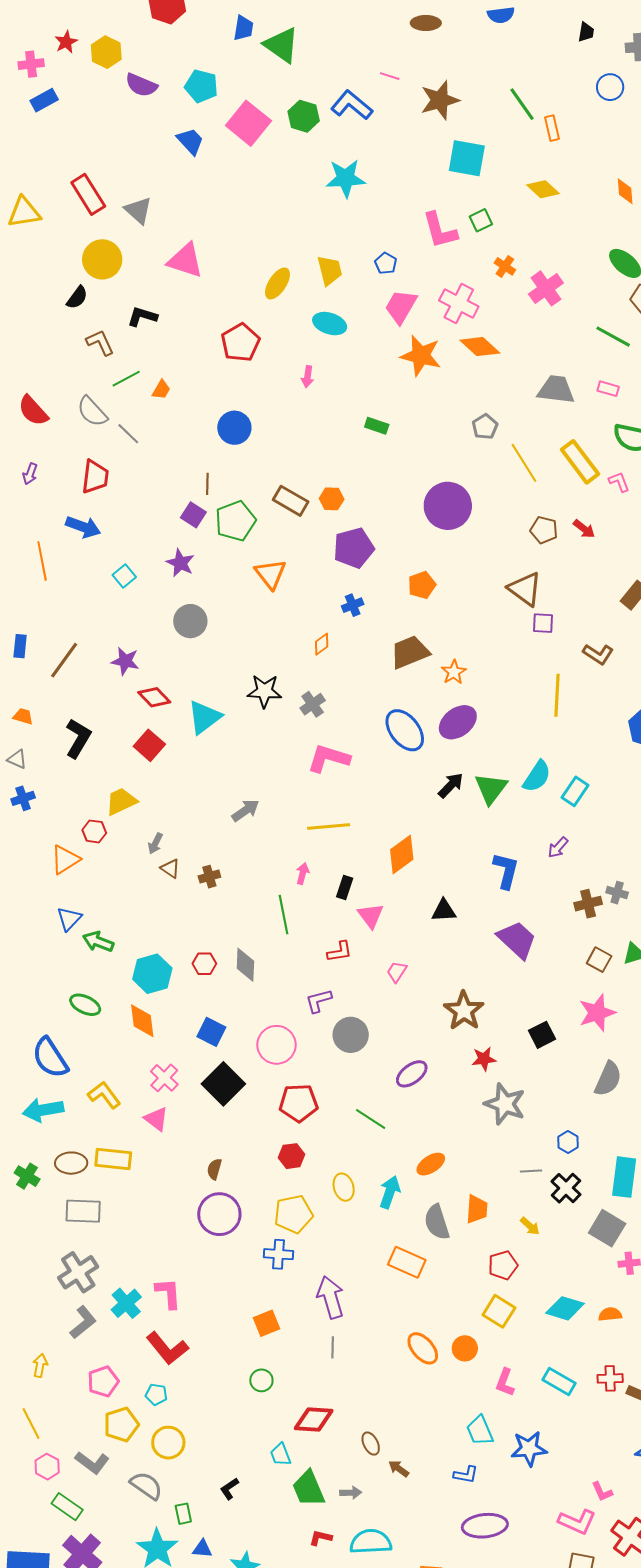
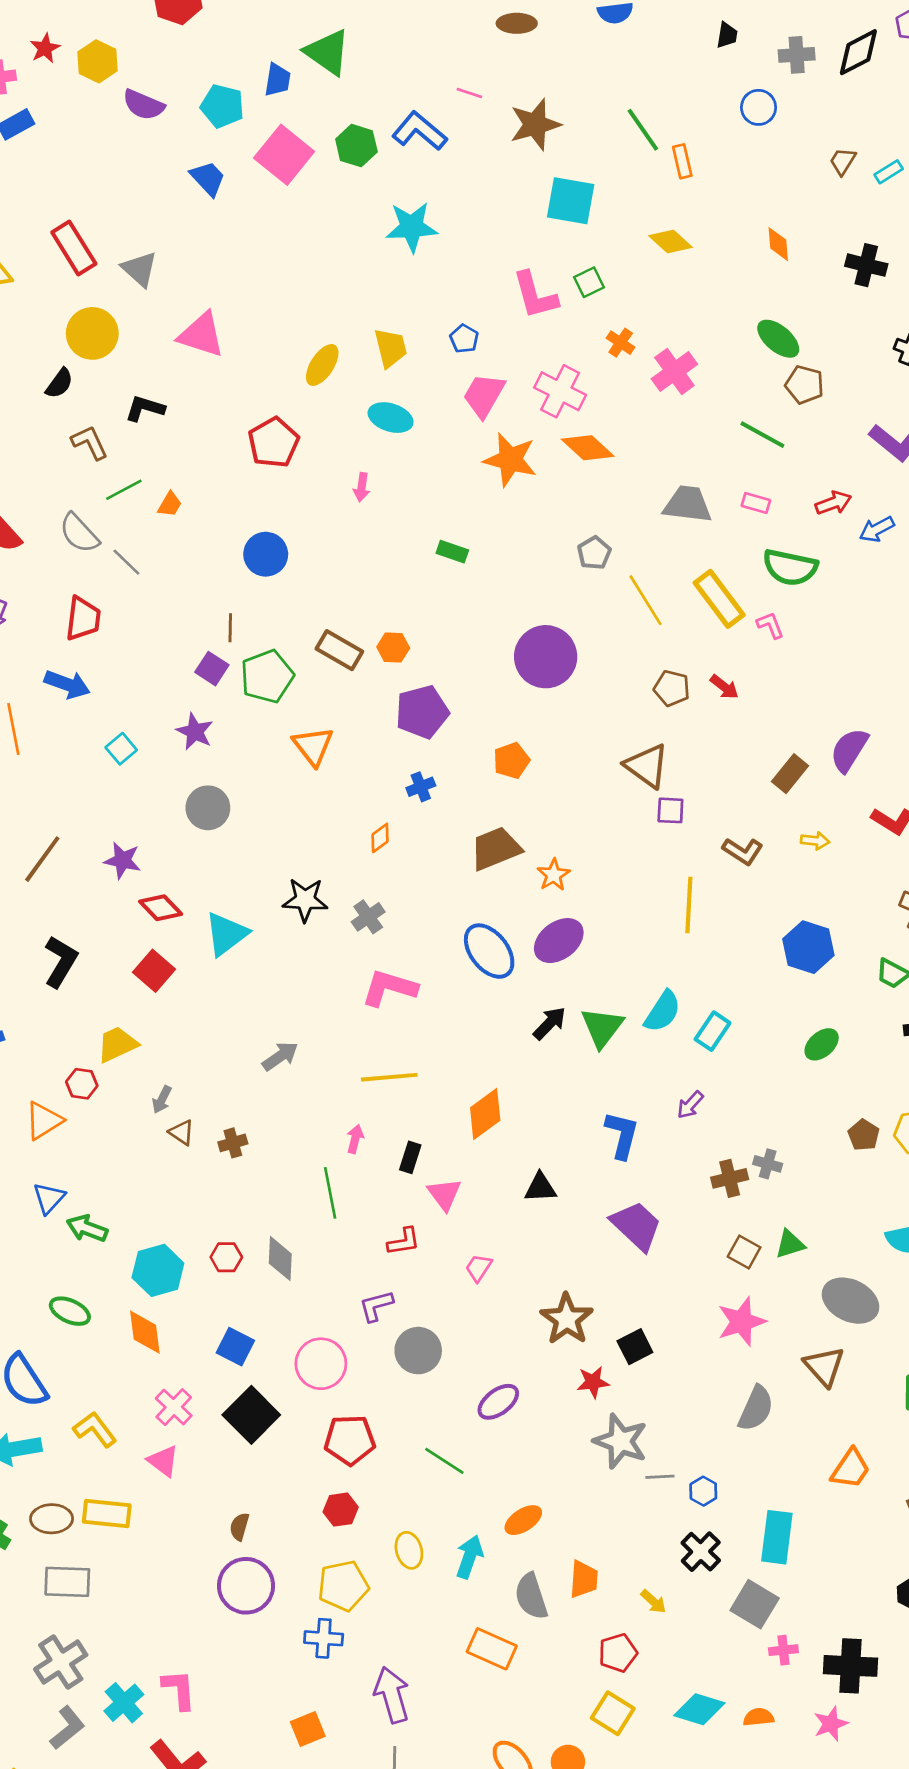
blue trapezoid: (243, 28) -> (278, 80), moved
black square: (542, 1035) -> (635, 1347), moved
gray line: (531, 1171) -> (660, 1477), moved

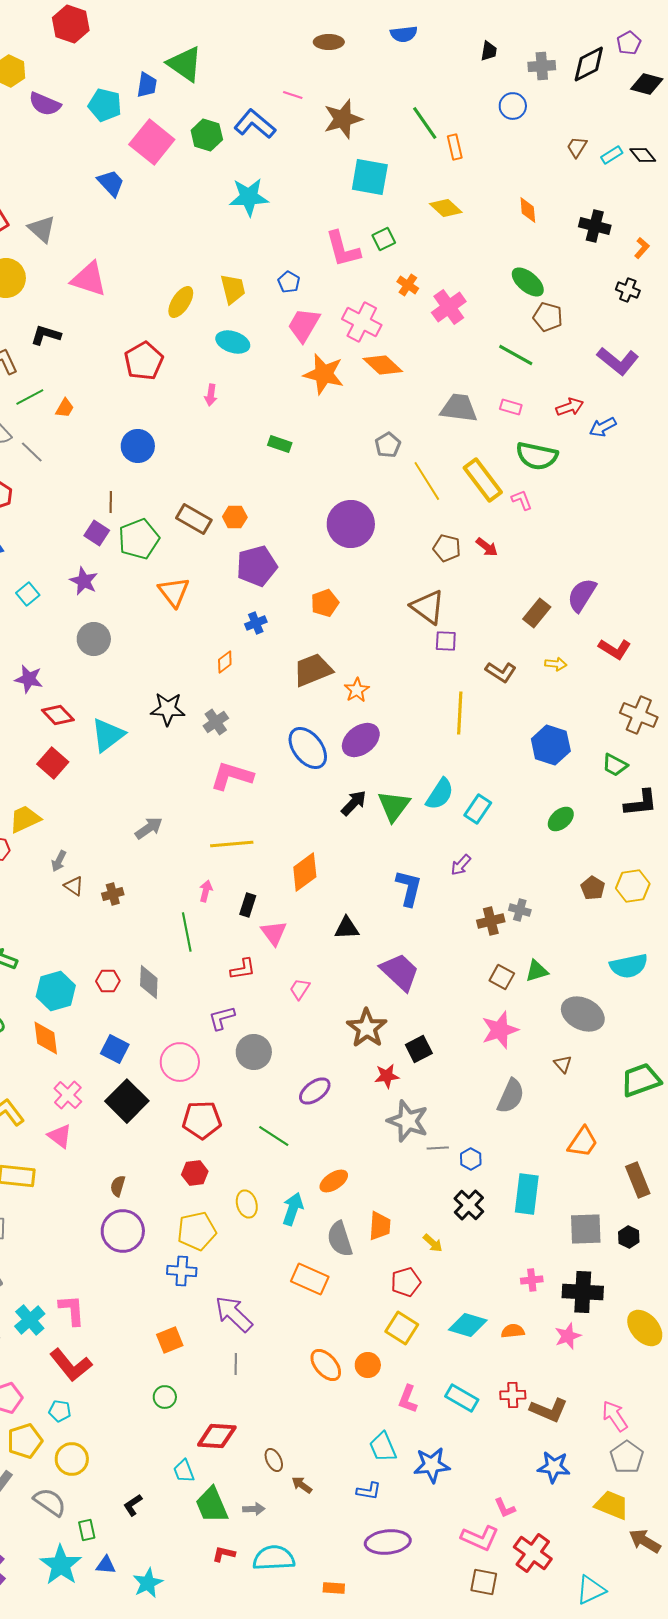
blue trapezoid: (208, 178) -> (111, 183), moved
purple trapezoid: (636, 1226) -> (400, 972), moved
brown triangle: (824, 1366) -> (563, 1064), size x0.6
gray square: (755, 1604) -> (586, 1229), moved, turned -33
purple arrow: (392, 1695) -> (234, 1314), turned -30

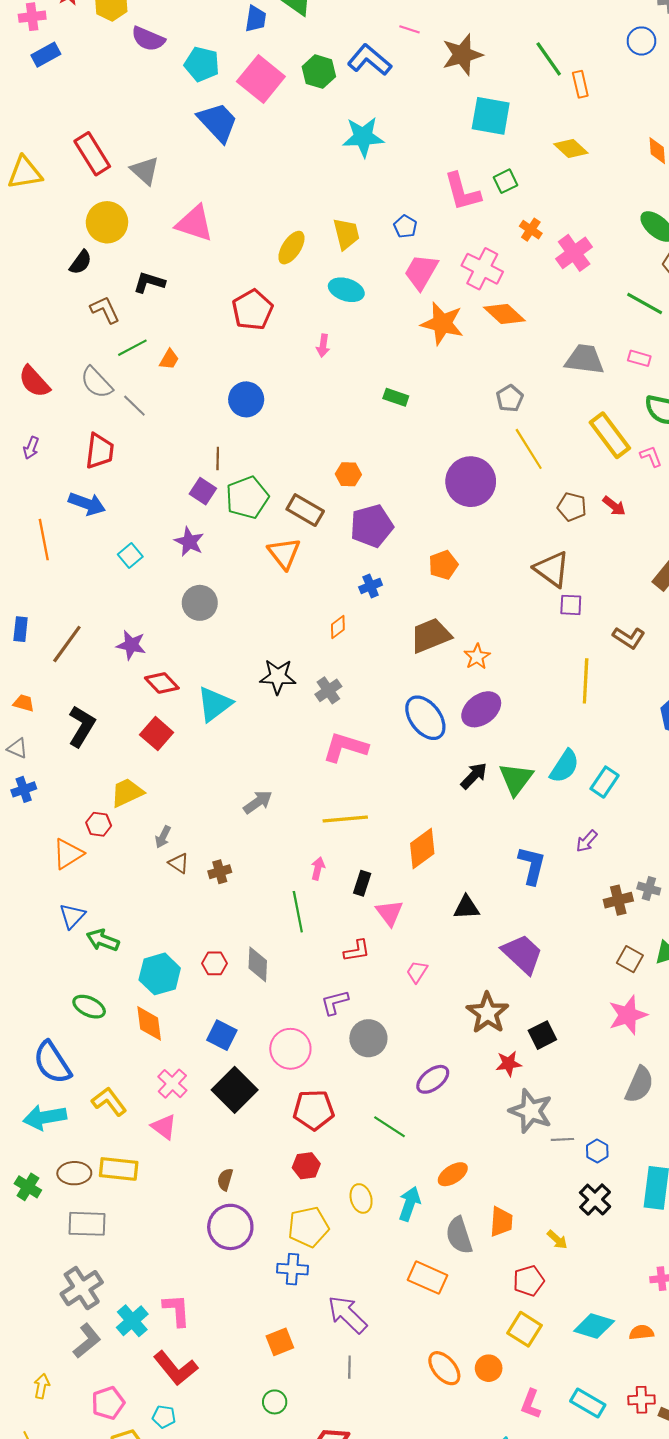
cyan pentagon: (105, 105) -> (202, 64), moved
blue trapezoid: (111, 183) -> (218, 122), size x1.4
yellow line: (427, 481) -> (529, 449), moved
brown rectangle: (194, 519) -> (305, 510), moved

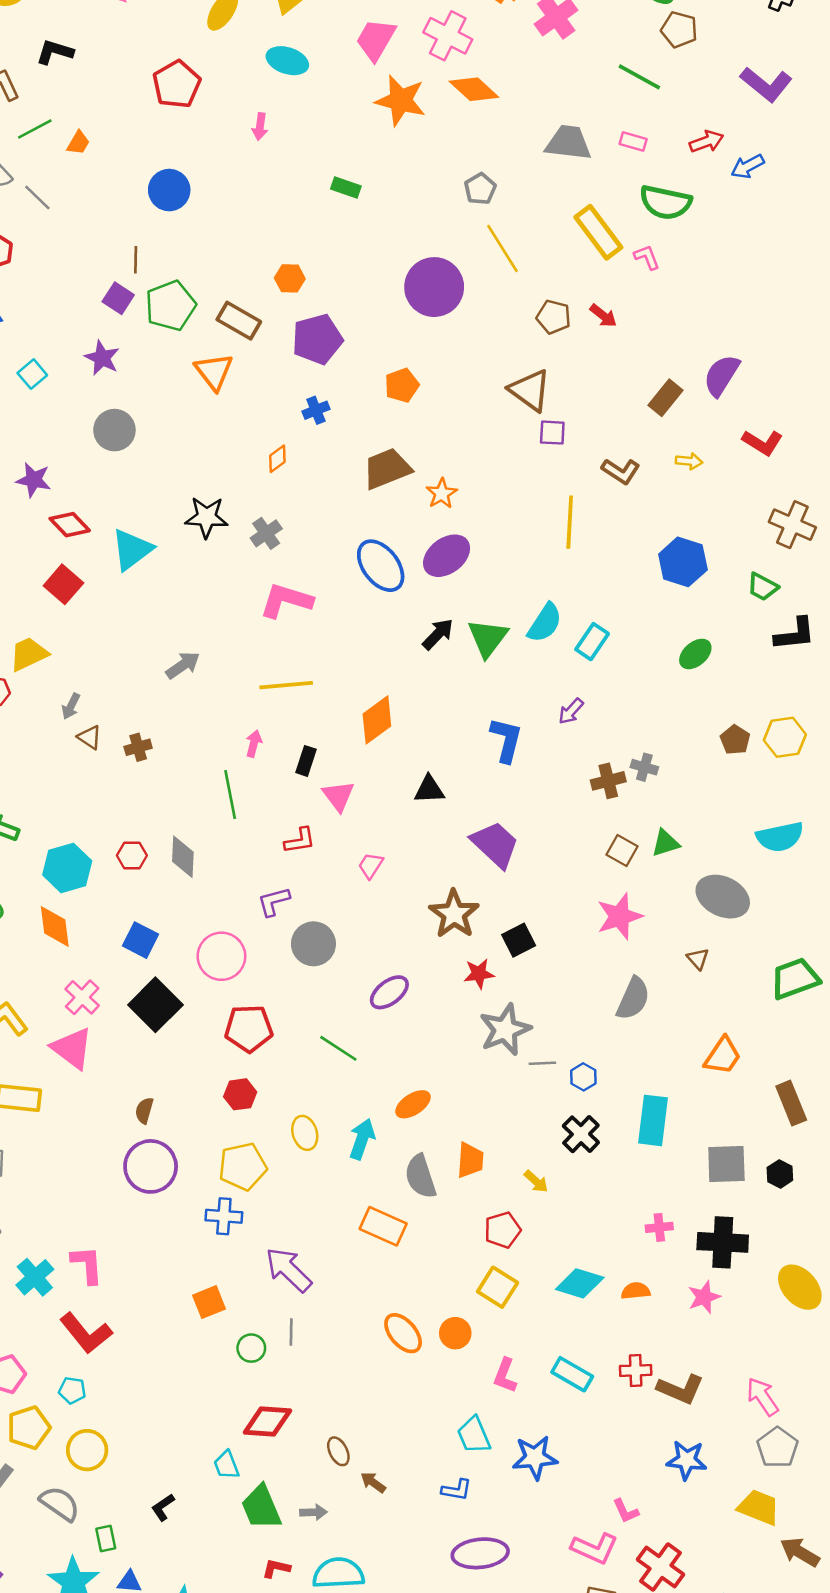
gray star: (531, 1111) -> (505, 1030), turned 30
pink triangle: (164, 1127) -> (72, 1048), size x1.4
green circle: (275, 1402) -> (251, 1348), moved

